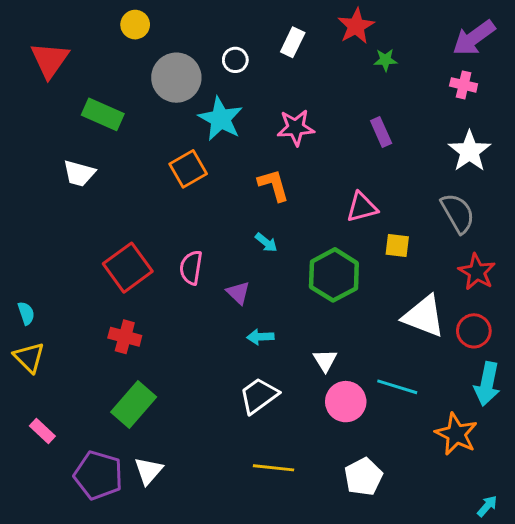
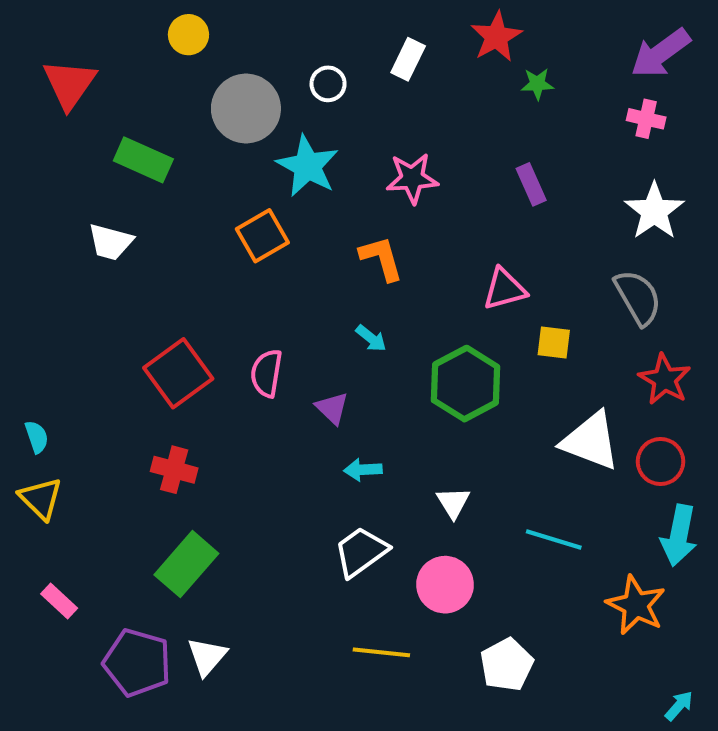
pink circle: (346, 402) -> (445, 585), moved

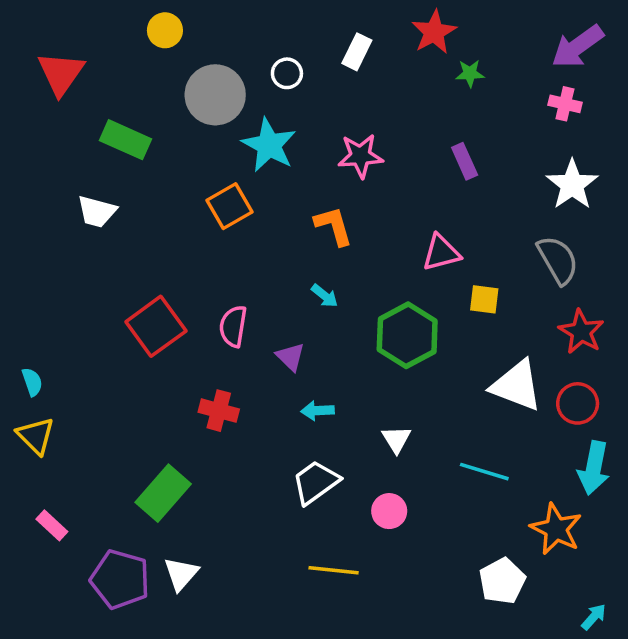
red cross: (174, 470) -> (219, 411), moved
pink circle: (445, 585) -> (389, 511), size x0.7
white pentagon: (507, 665) -> (502, 581), moved

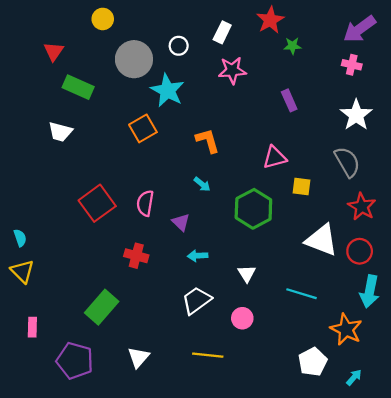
red triangle: (61, 73) -> (54, 51), moved, size x0.7
pink star: (360, 156) -> (232, 70), moved
pink rectangle: (52, 525) -> (32, 327), turned 48
white triangle: (181, 574) -> (138, 357), moved
cyan arrow: (594, 617) -> (354, 377), moved

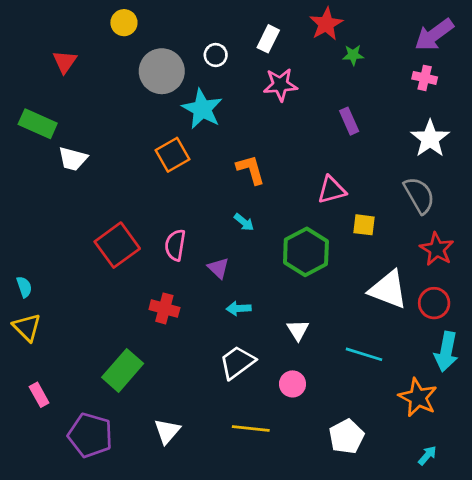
green rectangle: (78, 87) -> (38, 124), moved
pink rectangle: (32, 327) -> (39, 395), turned -30
white pentagon: (313, 362) -> (346, 437), moved

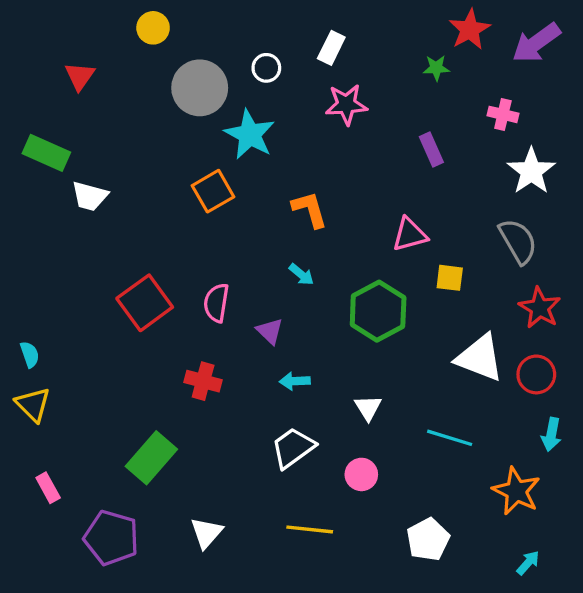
red star: (326, 24) -> (470, 30), moved
pink cross: (425, 78) -> (503, 114), moved
cyan arrow: (446, 352) -> (551, 434), size x0.7

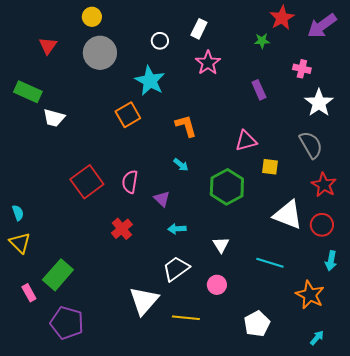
gray circle: (200, 88) -> (100, 53), moved
pink star: (346, 104) -> (208, 63), turned -30
red cross: (203, 381) -> (122, 229), turned 35
green rectangle: (151, 458) -> (58, 275), moved
white triangle: (206, 533) -> (144, 301), moved, size x1.5

